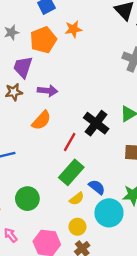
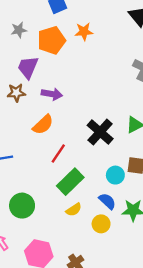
red line: (70, 142) -> (58, 153), moved
blue semicircle: (97, 187) -> (107, 201), moved
cyan circle: (109, 213) -> (115, 175), moved, size x0.6
yellow circle: (77, 227) -> (101, 224), moved

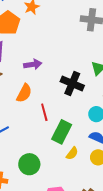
purple arrow: (52, 94) -> (33, 64), moved
red line: (58, 153) -> (44, 112), turned -30

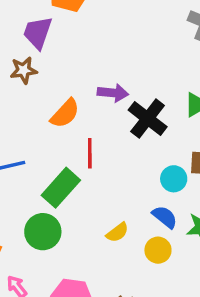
purple arrow: (33, 64) -> (113, 93), moved
green rectangle: (62, 132) -> (61, 188), moved

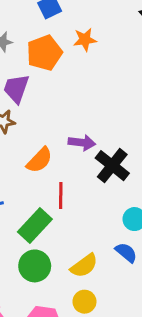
green circle: (43, 232) -> (35, 266), moved
yellow semicircle: (117, 232) -> (84, 266), size x1.4
yellow circle: (158, 250) -> (84, 302), moved

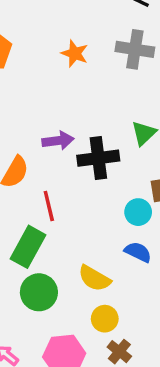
orange star: (85, 40) -> (75, 53), moved, turned -30
black cross: (112, 166) -> (98, 158), turned -32
yellow semicircle: (84, 266) -> (94, 278), turned 80

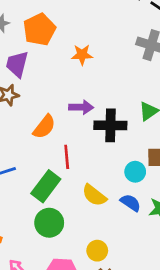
orange star: (75, 53) -> (82, 55), moved, turned -30
yellow semicircle: (94, 278) -> (94, 195), moved

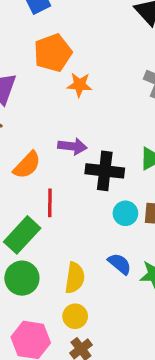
orange pentagon: (39, 30) -> (53, 53), moved
cyan circle: (135, 172) -> (125, 213), moved
yellow semicircle: (94, 195) -> (75, 278), moved, turned -125

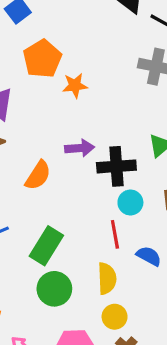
red line: (50, 203) -> (115, 234), moved
cyan circle: (125, 213) -> (130, 202), moved

